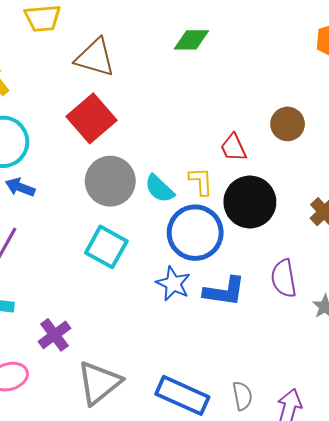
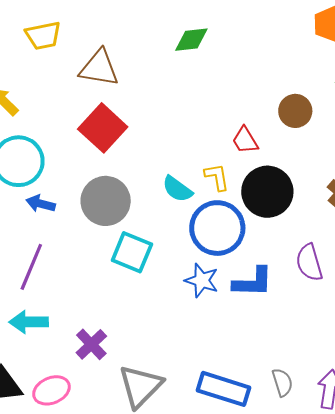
gray circle: (110, 181) -> (106, 201), moved

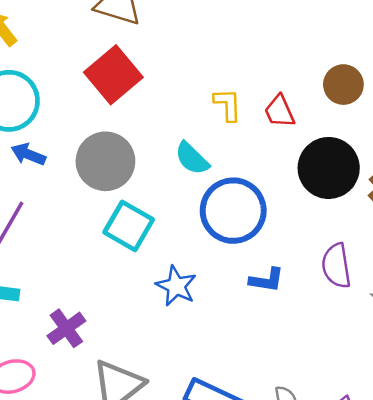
yellow L-shape: (217, 177) -> (228, 105), moved
black circle: (267, 192) -> (329, 168), moved
blue star: (202, 280) -> (176, 286), moved
blue L-shape: (253, 282) -> (267, 280), size x0.7

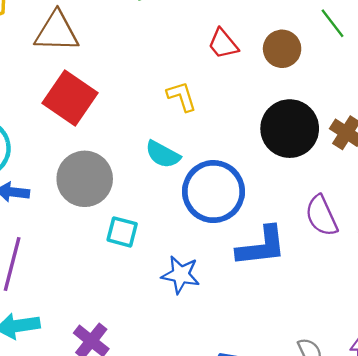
red trapezoid: (280, 111) -> (223, 44), moved
cyan square: (129, 226) -> (122, 232), size x0.7
blue L-shape: (267, 280) -> (261, 246), size x1.6

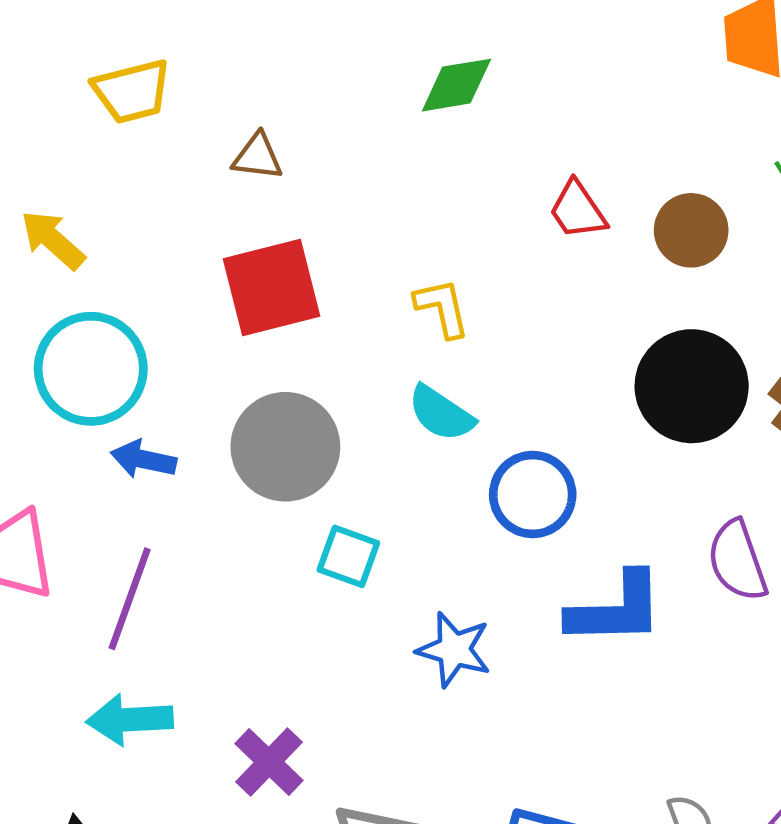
brown triangle: (57, 32) -> (257, 157), size x0.6
yellow L-shape: (182, 96) -> (442, 308), moved
red square: (70, 98) -> (271, 287), turned 36
blue circle: (213, 192) -> (533, 495), size x0.7

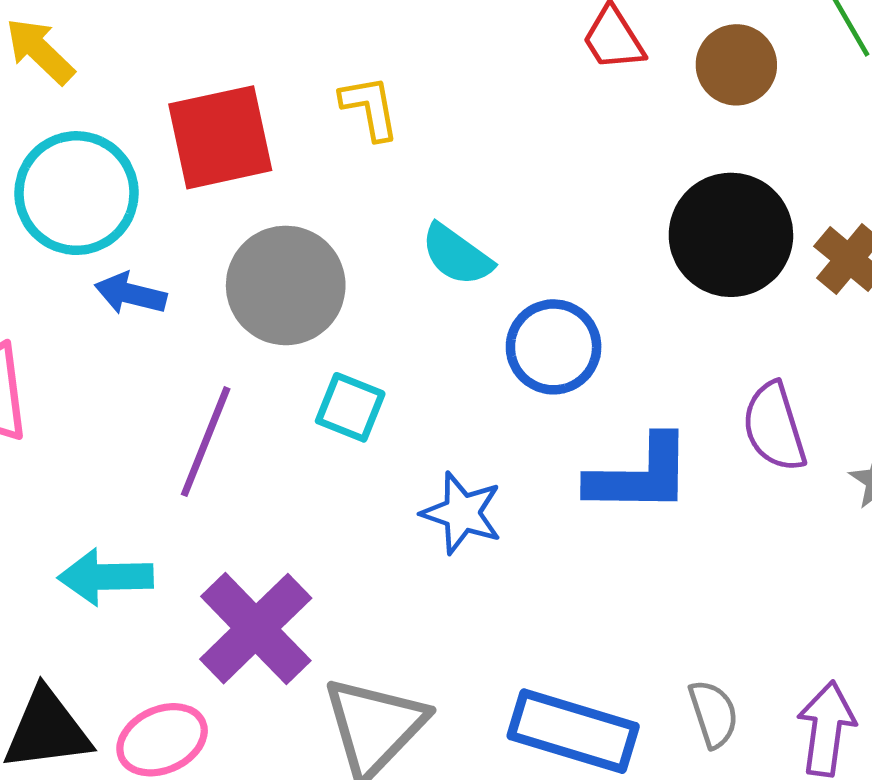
red square: (271, 287) -> (220, 137), moved
yellow L-shape: (442, 308) -> (370, 108), moved
purple line: (130, 599) -> (206, 442), moved
purple cross: (269, 762) -> (256, 629), size x1.5

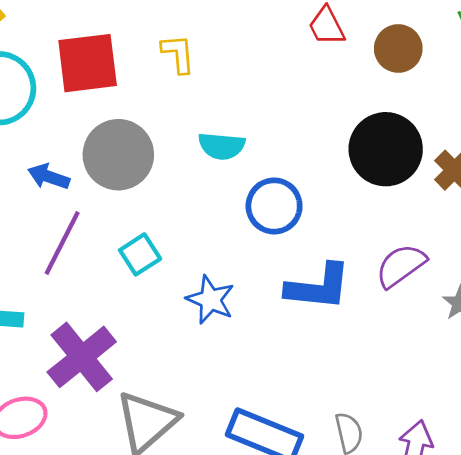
cyan semicircle: (457, 255) -> (222, 146), turned -36
blue arrow: (131, 294) -> (49, 177), moved
cyan square: (350, 407) -> (140, 254), moved, turned 30
purple semicircle: (774, 427) -> (401, 266), turned 66

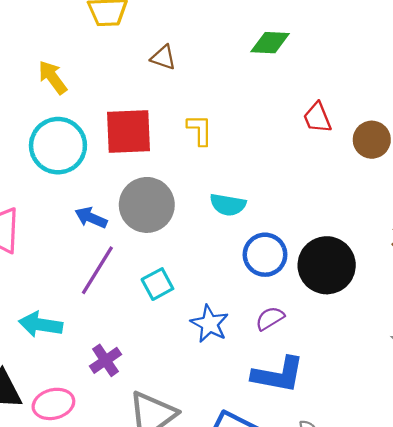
black circle: (386, 149) -> (327, 265), moved
purple semicircle: (401, 266) -> (270, 318), moved, size x0.7
blue L-shape: (318, 287) -> (278, 375), moved
purple cross: (82, 357) -> (106, 360), size x0.6

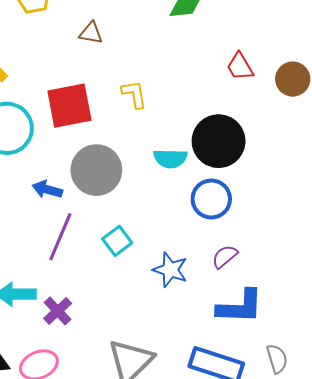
black circle: (327, 265) -> (219, 141), moved
purple cross: (106, 360) -> (58, 311), moved

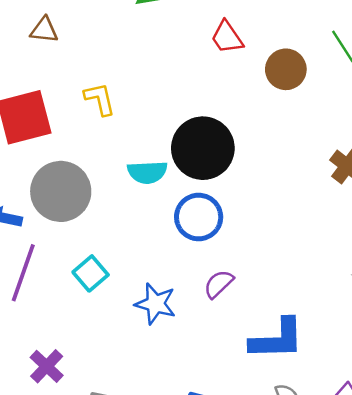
red trapezoid: (240, 67) -> (227, 37), moved
blue L-shape: (240, 307) -> (277, 339), moved
purple cross: (58, 311) -> (47, 366), moved

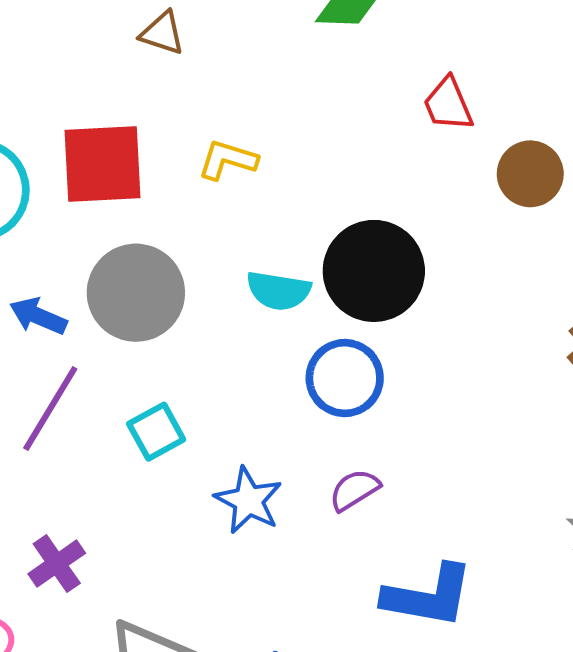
yellow L-shape: (100, 99) -> (228, 160), turned -72

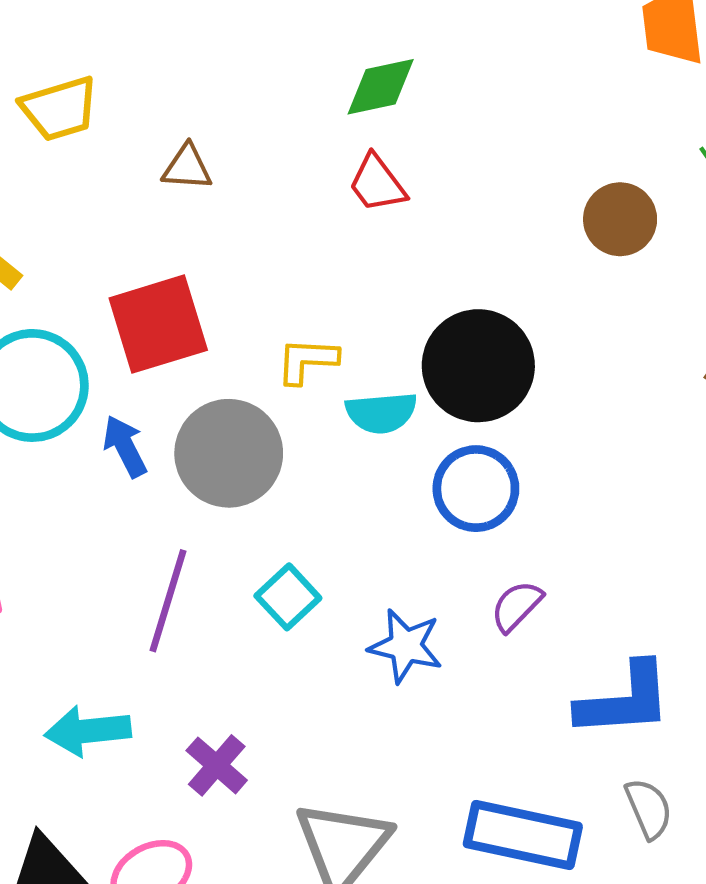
red trapezoid: (448, 104) -> (377, 183), moved
yellow L-shape: (228, 160) -> (307, 361), moved
blue arrow: (38, 316) -> (125, 446), moved, turned 54

